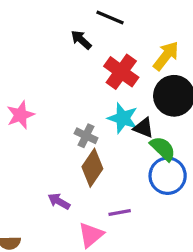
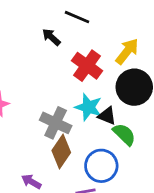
gray cross: (86, 136) -> (56, 123), size x1.5
blue circle: (168, 176) -> (101, 166), moved

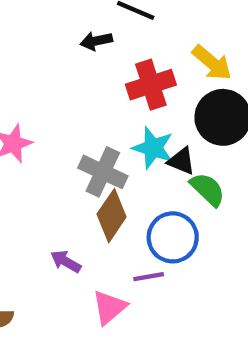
black arrow: (51, 37) -> (96, 41), turned -54
yellow arrow: (127, 51) -> (212, 63), turned 92
red cross: (87, 66) -> (151, 85), turned 36

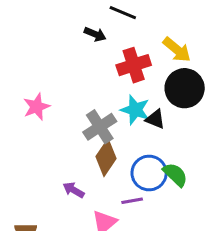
black arrow: (96, 41) -> (95, 34), turned -145
gray cross: (103, 172) -> (100, 127), turned 32
green semicircle: (208, 189) -> (175, 175), moved

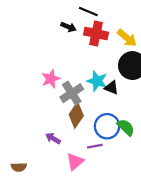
red cross: (134, 65) -> (96, 34), moved, turned 30
pink star: (37, 107) -> (51, 79), moved

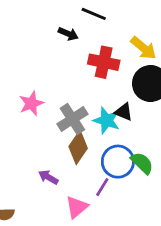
red cross: (96, 34) -> (104, 62), moved
pink star: (51, 79) -> (31, 103), moved
cyan star: (97, 81) -> (107, 120), moved
purple line: (95, 146) -> (102, 187), turned -48

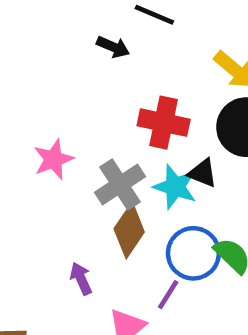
red cross: (104, 62) -> (164, 123), moved
purple arrow: (48, 177) -> (81, 279), turned 36

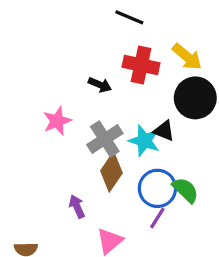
black arrow: (113, 47) -> (100, 85), moved
red cross: (164, 123) -> (141, 65), moved
purple line: (168, 295) -> (157, 218), moved

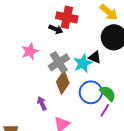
red cross: (141, 65) -> (67, 17), moved
cyan star: (144, 141) -> (83, 63), turned 30
purple line: (157, 218) -> (105, 110), moved

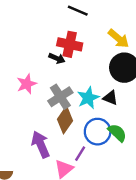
black triangle: (95, 57) -> (110, 98), moved
purple arrow: (42, 103) -> (41, 144), size x1.6
purple line: (105, 110) -> (80, 154), moved

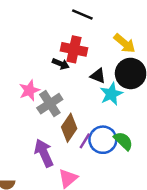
gray cross: (60, 97) -> (50, 104), moved
cyan star: (88, 98) -> (111, 94), moved
black triangle: (110, 98) -> (98, 76), moved
purple line: (80, 154) -> (85, 141), moved

